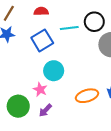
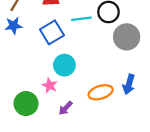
purple arrow: (45, 110) -> (66, 108), moved

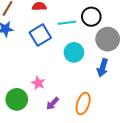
cyan circle: (64, 65) -> (74, 52), moved
blue arrow: (129, 84) -> (103, 68), moved
orange ellipse: (101, 92) -> (83, 103), moved, turned -55

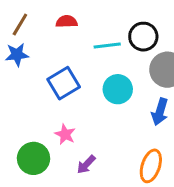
blue square: (40, 35) -> (64, 83), moved
orange ellipse: (83, 103) -> (151, 166), moved

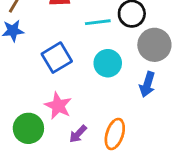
pink star: (65, 134) -> (58, 106), size x1.4
orange ellipse: (151, 166) -> (115, 134), moved

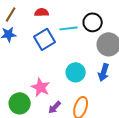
blue square: (57, 58) -> (45, 39), moved
cyan circle: (108, 63) -> (76, 72), moved

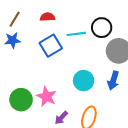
green circle: (20, 103) -> (21, 100), moved

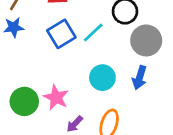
cyan line: (76, 34) -> (93, 33), moved, turned -36

